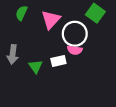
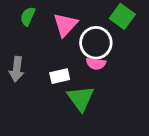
white rectangle: (58, 61) -> (60, 76), moved
green triangle: (36, 66) -> (81, 98), moved, size x1.5

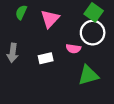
white circle: (96, 43) -> (93, 33), moved
green triangle: (81, 98) -> (88, 75), moved, turned 50

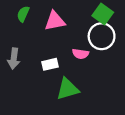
pink triangle: (50, 19) -> (55, 21), turned 36
green triangle: (88, 75) -> (68, 89), moved

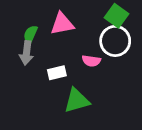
green semicircle: (23, 14) -> (30, 34), moved
gray arrow: (14, 58) -> (26, 53), moved

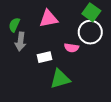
green semicircle: (30, 34) -> (14, 25), moved

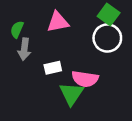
pink semicircle: (72, 48) -> (85, 79), moved, size x1.5
green triangle: (60, 79) -> (71, 94), turned -40

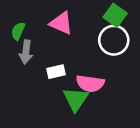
pink triangle: (58, 22) -> (61, 23), turned 35

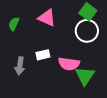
gray arrow: (26, 52) -> (20, 66), moved
green triangle: (76, 99) -> (85, 76), moved

